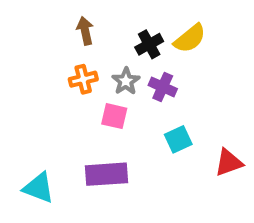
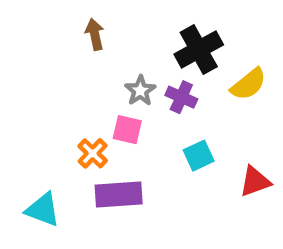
yellow semicircle: (190, 38) -> (248, 84), moved
black cross: (149, 44) -> (199, 50), moved, size x1.5
orange cross: (83, 79) -> (93, 153), moved, turned -32

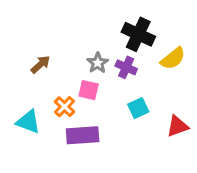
brown arrow: (95, 34) -> (40, 64), moved, turned 60
black cross: (199, 50) -> (138, 34), turned -36
cyan triangle: (43, 210) -> (28, 122), moved

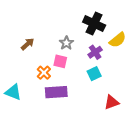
purple cross: (126, 67) -> (95, 52), moved, turned 32
cyan triangle: (28, 122) -> (13, 92), moved
red triangle: (177, 126) -> (111, 102), moved

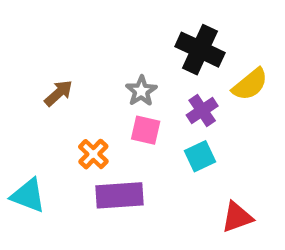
pink square: (60, 61) -> (146, 130), moved

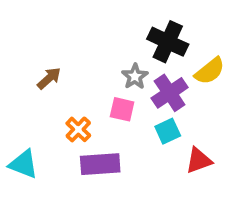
gray star: (141, 91) -> (135, 76), moved
purple cross: (202, 111) -> (170, 93), size x1.4
red triangle: (237, 217) -> (199, 160), moved

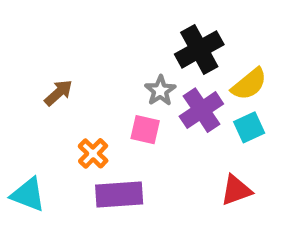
black cross: (168, 42) -> (199, 49), turned 36
cyan square: (168, 131) -> (249, 127), moved

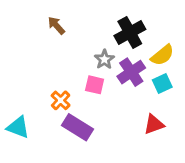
brown arrow: (58, 93) -> (56, 25), moved, turned -90
purple rectangle: (119, 195) -> (78, 127), turned 36

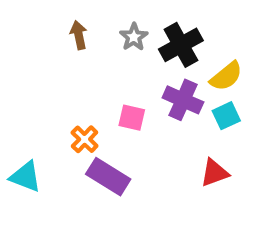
brown arrow: (56, 25) -> (79, 35), turned 30
gray star: (104, 59) -> (134, 37), moved
purple cross: (131, 72) -> (183, 100), turned -32

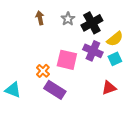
pink square: (132, 118) -> (67, 60), size x1.5

